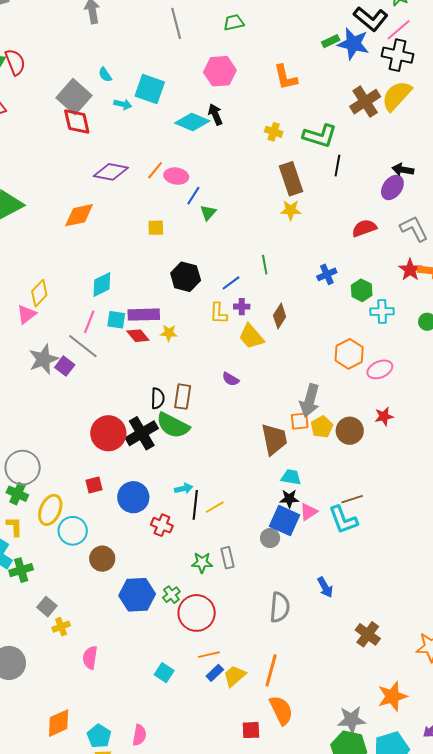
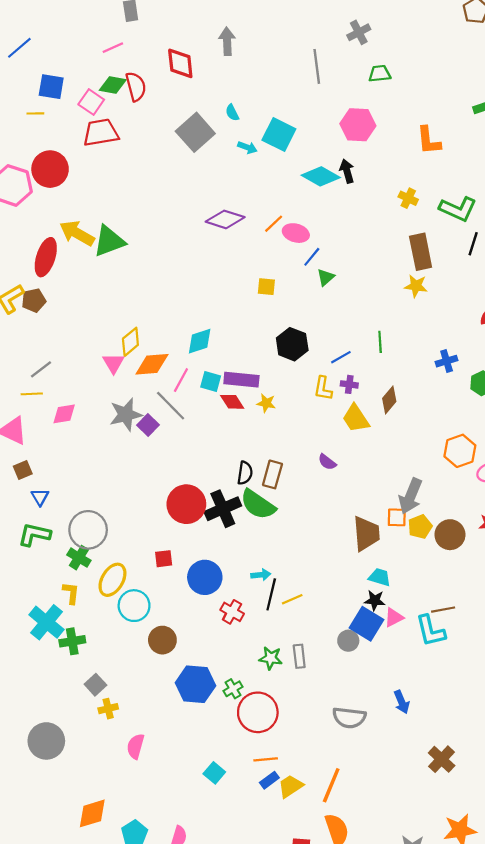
red diamond: (77, 121) -> (180, 63), moved
orange diamond: (79, 215) -> (152, 364), moved
pink triangle: (26, 314) -> (113, 363), turned -30
gray semicircle: (280, 607) -> (349, 718), turned 84

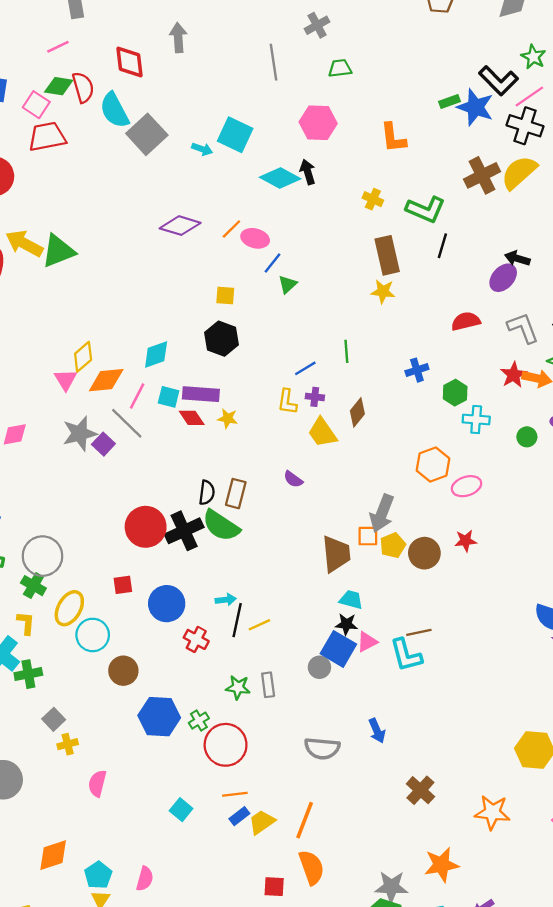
cyan semicircle: (232, 113) -> (114, 110), moved, size x2.0
black hexagon: (292, 344) -> (222, 339), moved

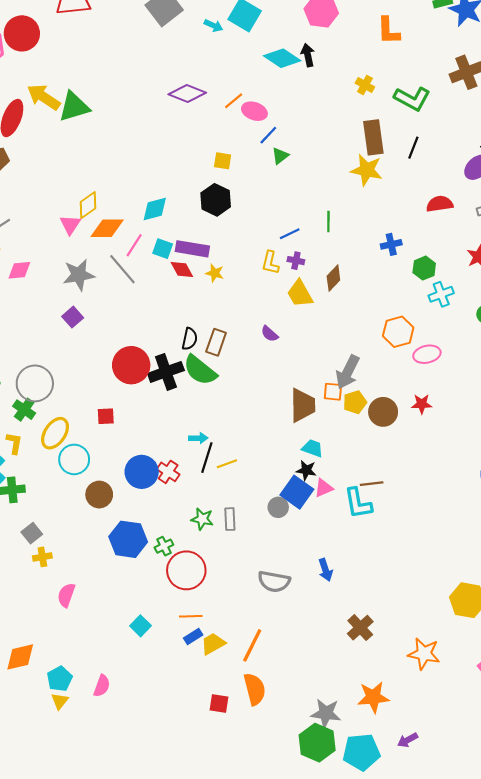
black line: (442, 246) -> (413, 148), moved
yellow star: (383, 292) -> (367, 170), size x1.4
cyan cross: (476, 420) -> (441, 294), turned -30
purple square: (103, 444) -> (73, 317), moved
blue circle: (167, 604) -> (142, 472), moved

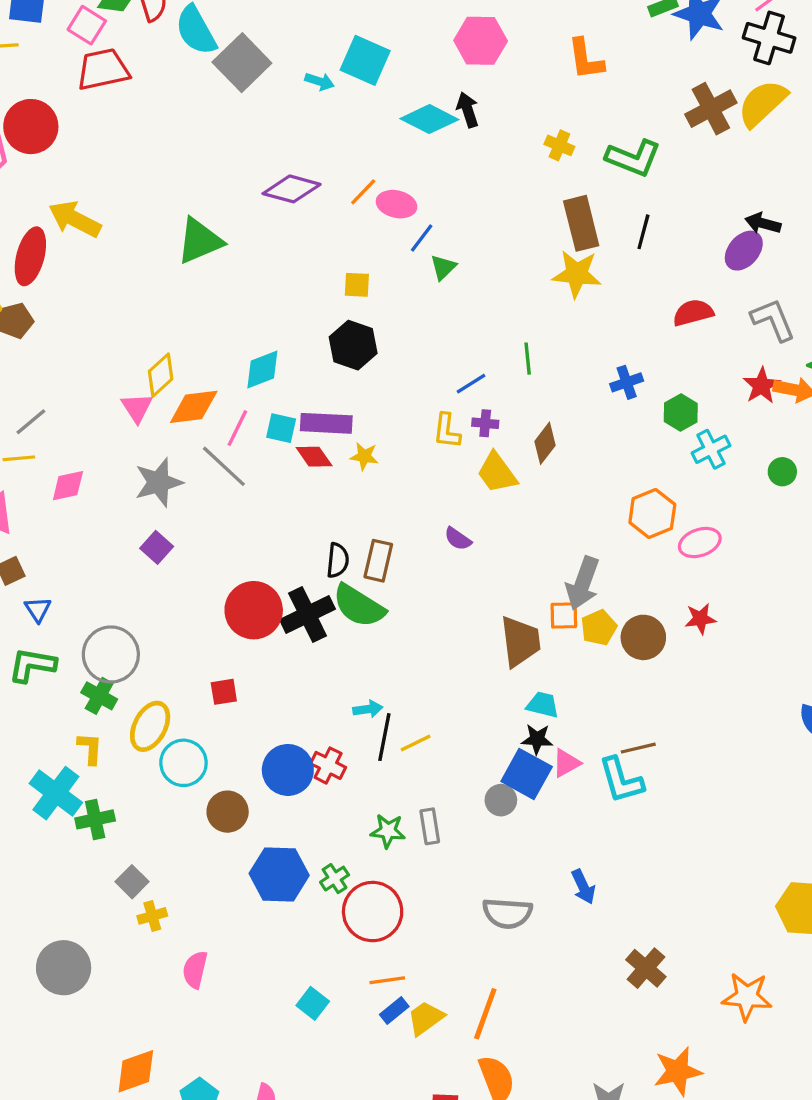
green triangle: (74, 107) -> (200, 241), moved

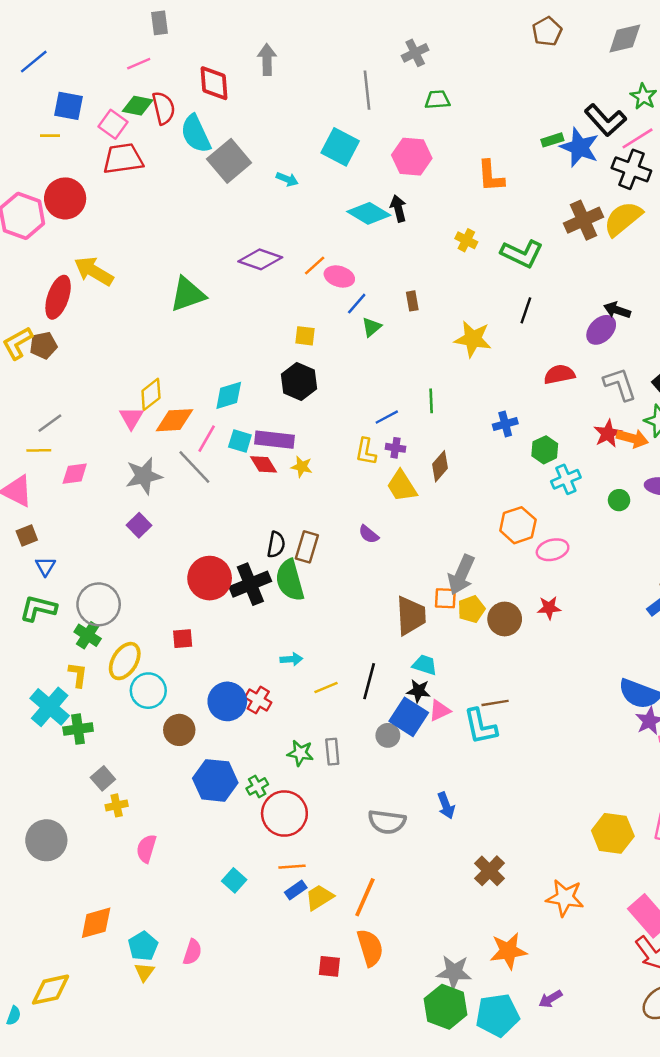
cyan square: (365, 60) -> (340, 147), moved
brown rectangle: (581, 223) -> (412, 301), moved, size x0.5
green semicircle: (359, 606) -> (290, 580), turned 39
black line: (384, 737) -> (369, 681), moved

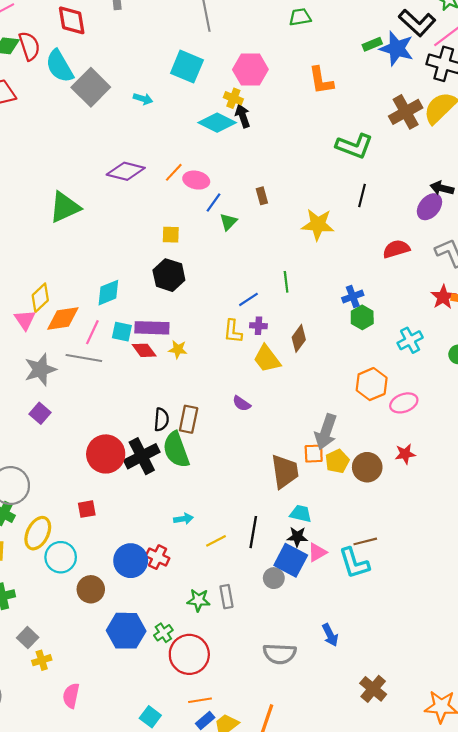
green trapezoid: (437, 100) -> (300, 17), moved
yellow cross: (466, 240) -> (233, 98), moved
green hexagon: (545, 450) -> (362, 317), moved
gray line: (194, 467) -> (84, 358), turned -32

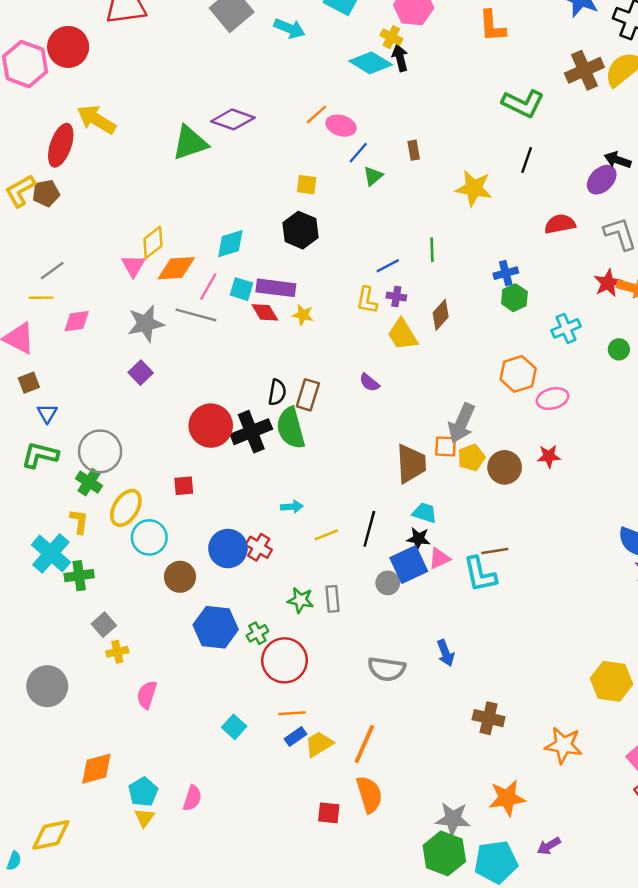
cyan arrow: (143, 99) -> (289, 28), size x1.4
purple diamond: (126, 171) -> (233, 119), moved
blue square: (291, 560) -> (409, 564), turned 32
brown cross: (373, 689) -> (489, 718), turned -32

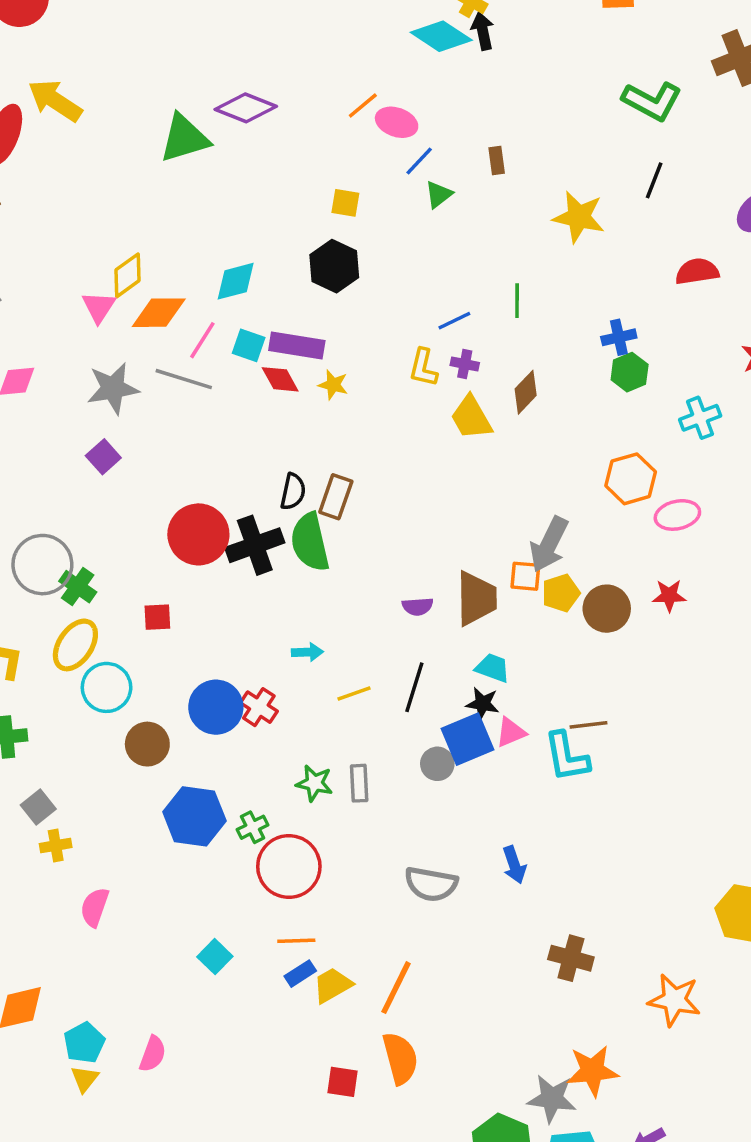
purple semicircle: (369, 383) -> (418, 606), moved, turned -45
green cross: (89, 482) -> (78, 587), moved
gray star: (453, 819) -> (552, 1099), moved

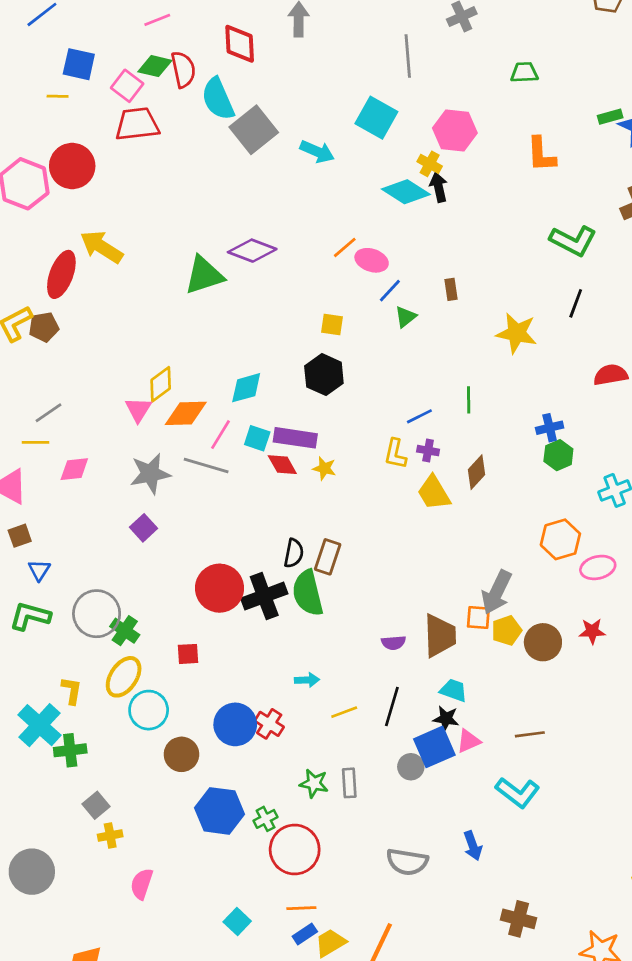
cyan L-shape: (567, 757) -> (518, 792), moved, turned -42

